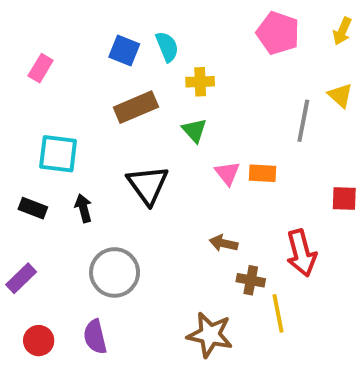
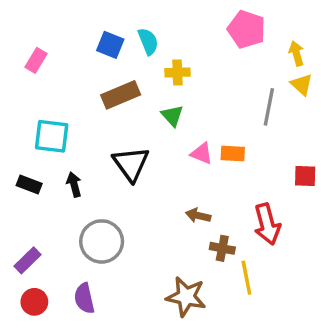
yellow arrow: (342, 31) -> (296, 53), moved, turned 140
pink triangle: (227, 173) -> (202, 153), turned -30
purple rectangle: (21, 278) -> (27, 260), moved

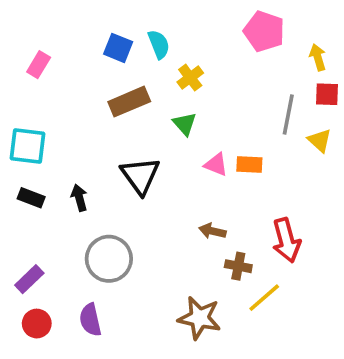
yellow cross: (177, 72) -> (190, 78), turned -35
yellow triangle: (302, 85) -> (320, 140), moved
cyan square: (52, 136) -> (27, 146), moved
red square: (305, 176) -> (327, 94), moved
yellow line: (246, 278) -> (264, 298), turned 60

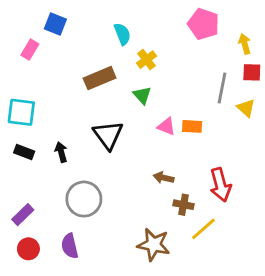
blue square: (118, 48) -> (55, 24), moved

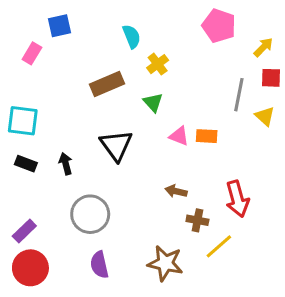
blue square: (55, 24) -> (60, 26), turned -35
yellow arrow: (245, 44) -> (263, 47), turned 60
purple semicircle: (70, 246) -> (99, 265), moved
red circle: (28, 249) -> (30, 268), size x1.5

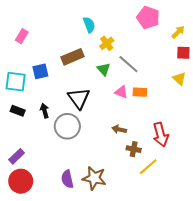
blue square: (60, 26) -> (40, 71), moved
gray line: (239, 95) -> (128, 64), moved, turned -60
gray circle: (90, 214) -> (67, 126), moved
brown star: (165, 263) -> (94, 178), moved

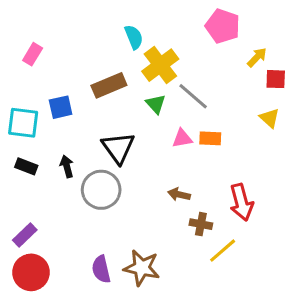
yellow arrow: (178, 32) -> (257, 57), moved
yellow cross: (107, 43) -> (160, 65), size x1.6
pink triangle: (121, 92) -> (182, 138), turned -32

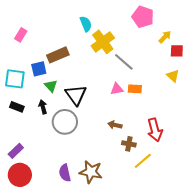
brown rectangle: (109, 85) -> (58, 55), moved
green triangle: (156, 104) -> (51, 86), moved

